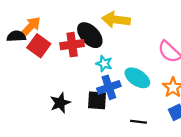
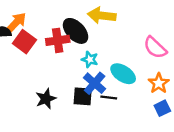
blue cross: (109, 87) -> (95, 83), turned -30
black line: (139, 122) -> (109, 97), moved

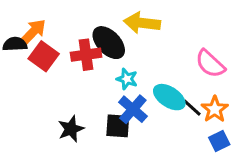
black line: (109, 97) -> (192, 108), moved, turned 35

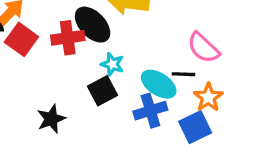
black line: (192, 108) -> (184, 74), moved, turned -40
blue cross: (133, 109) -> (150, 111), moved, turned 32
black square: (118, 126) -> (102, 91), moved, turned -32
blue square: (219, 141) -> (195, 127), moved, size x1.4

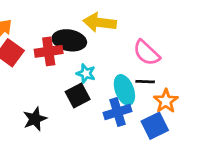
black ellipse: (93, 25) -> (69, 40), turned -36
pink semicircle: (203, 48) -> (146, 53), moved
cyan ellipse: (159, 84) -> (124, 90), turned 36

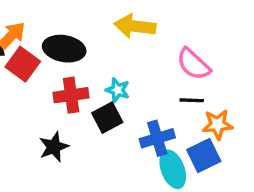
black ellipse: (69, 40) -> (64, 49), moved
red cross: (49, 51) -> (71, 95), moved
cyan ellipse: (124, 90) -> (173, 169), moved
orange star: (166, 101) -> (218, 124), turned 30

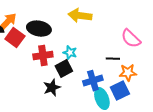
pink semicircle: (193, 64) -> (131, 39), moved
black star: (54, 147) -> (52, 88), moved

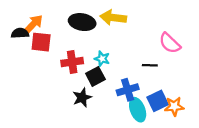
black ellipse: (39, 29) -> (82, 22), moved
red square: (15, 38) -> (41, 42), turned -30
orange star: (128, 73) -> (174, 106), moved

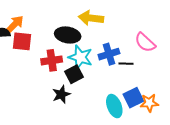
black ellipse: (82, 22) -> (68, 35), moved
cyan star: (102, 59) -> (80, 57), size x1.6
blue cross: (128, 90) -> (109, 54), moved

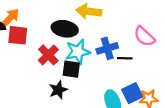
cyan star: (80, 57) -> (78, 52), turned -30
red cross: (52, 60) -> (48, 55), turned -36
black square: (74, 74) -> (71, 69), turned 36

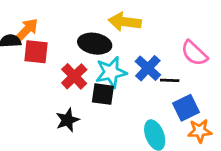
blue cross: (107, 48) -> (148, 68), turned -30
black star: (58, 90) -> (67, 120), moved
blue square: (132, 93) -> (186, 108), moved

